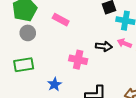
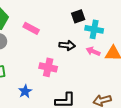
black arrow: (104, 46) -> (67, 45), moved

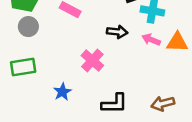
pink cross: (48, 67) -> (92, 61), turned 30

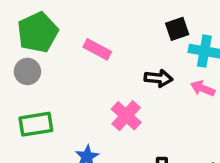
gray circle: (28, 27) -> (27, 71), moved

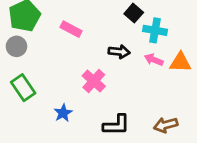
black square: (177, 29) -> (134, 13), turned -30
green rectangle: (36, 124) -> (23, 88), turned 65

